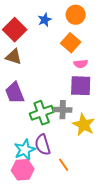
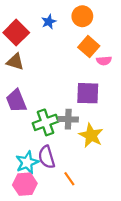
orange square: (71, 43) -> (89, 47), moved
pink semicircle: (81, 64) -> (104, 61), moved

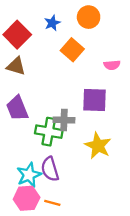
orange square: (89, 47) -> (72, 50), moved
gray cross: (68, 119) -> (64, 120), moved
green cross: (45, 122) -> (49, 132), turned 30
orange line: (69, 179) -> (52, 203), moved, turned -40

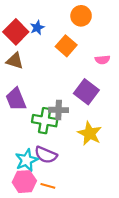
blue star: (52, 23) -> (37, 28), moved
purple square: (94, 100) -> (86, 92), turned 35
purple semicircle: (50, 169) -> (46, 155), turned -50

